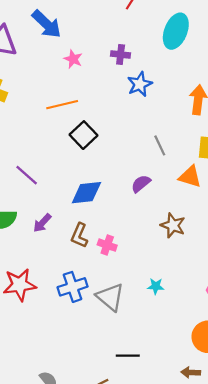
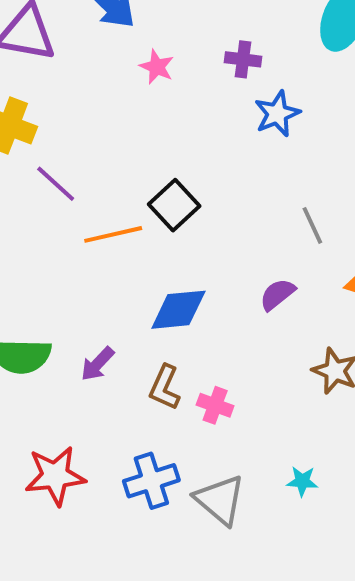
orange line: (62, 105) -> (113, 234), moved
purple line: (27, 175) -> (56, 184), moved

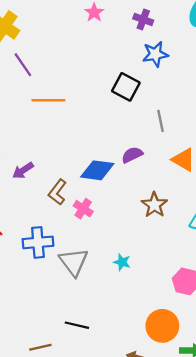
black square: (174, 205) -> (126, 87), moved, turned -32
blue diamond: (178, 310) -> (97, 170), moved

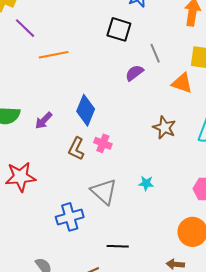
purple semicircle: (132, 155) -> (134, 73), moved
blue diamond: (97, 170) -> (86, 110), moved, turned -64
brown L-shape: (57, 192) -> (76, 149), moved
blue cross: (38, 242) -> (70, 217), moved

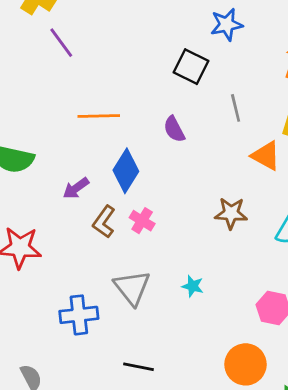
orange line: (54, 55) -> (99, 116), moved
purple semicircle: (134, 73) -> (174, 129), moved, turned -90
purple arrow: (44, 120) -> (76, 188), moved
brown star: (164, 128) -> (231, 213), turned -30

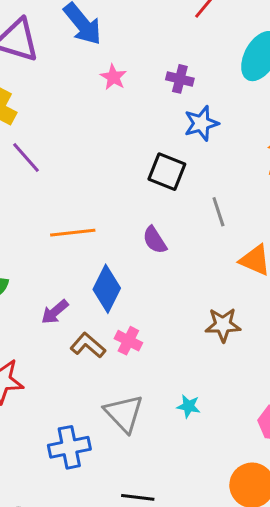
brown L-shape: (104, 222) -> (88, 345), turned 100

